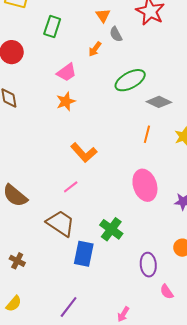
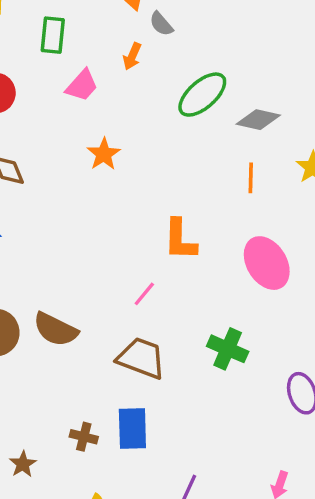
pink trapezoid: (66, 72) -> (82, 85), moved
orange L-shape: (84, 153) -> (180, 240), moved, turned 56
blue rectangle: (84, 254) -> (132, 429), moved

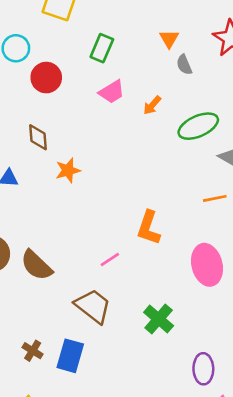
orange arrow: (132, 56) -> (152, 105), moved
orange star: (104, 154) -> (68, 170), moved
orange line: (251, 178) -> (215, 198), turned 60

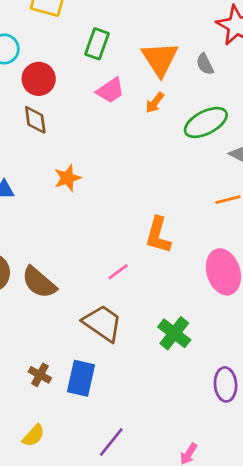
orange triangle: (169, 39) -> (160, 59), moved, size x1.8
gray semicircle: (184, 65) -> (205, 64), moved
brown diamond: (38, 137) -> (35, 120), moved

